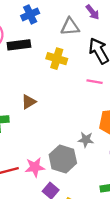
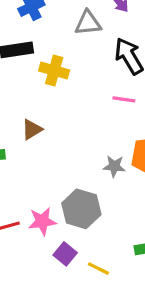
yellow cross: (57, 59) -> (54, 71), moved
gray star: (86, 140) -> (114, 166), moved

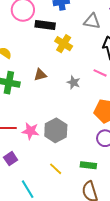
gray star: (114, 166) -> (73, 82), moved
purple square: (65, 254) -> (11, 159), moved

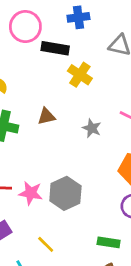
yellow line: (56, 169) -> (46, 244), moved

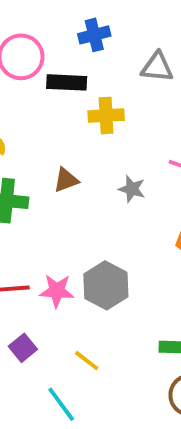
yellow cross: (80, 75) -> (106, 116), turned -30

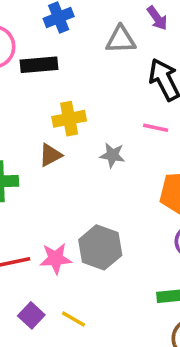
yellow cross: (106, 116) -> (69, 119), moved
yellow line: (87, 361) -> (74, 319), moved

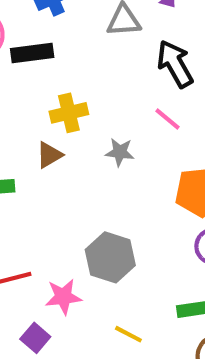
pink line: (156, 128) -> (168, 119), turned 30
pink star: (56, 259) -> (63, 297), moved
yellow line: (74, 319) -> (128, 334), moved

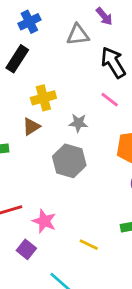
black rectangle: (32, 53) -> (17, 59), turned -48
gray hexagon: (110, 257) -> (69, 161), moved
pink star: (63, 297) -> (44, 221), turned 30

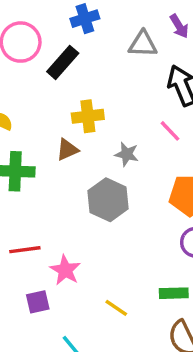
purple square: (26, 249) -> (38, 302), turned 30

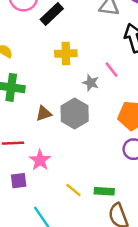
pink line: (170, 131) -> (112, 70), moved
brown triangle: (67, 150) -> (44, 113), moved
green rectangle: (174, 293) -> (104, 191), moved

